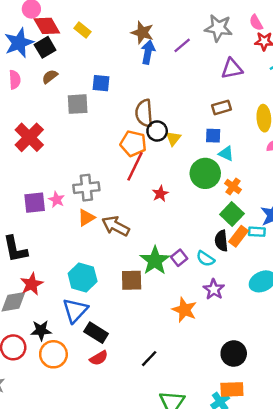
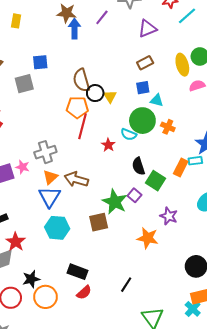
yellow rectangle: (83, 30) -> (16, 21), turned 72
green square: (232, 214) -> (155, 181), moved
black semicircle: (221, 241) -> (138, 166), moved
cyan semicircle: (205, 259) -> (129, 134), moved
blue triangle: (75, 310) -> (49, 197), moved

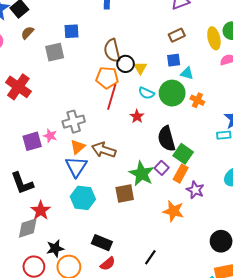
cyan semicircle: (129, 134) -> (146, 93), moved
black semicircle: (138, 166) -> (167, 139), size x1.4
orange rectangle: (181, 168) -> (181, 174), moved

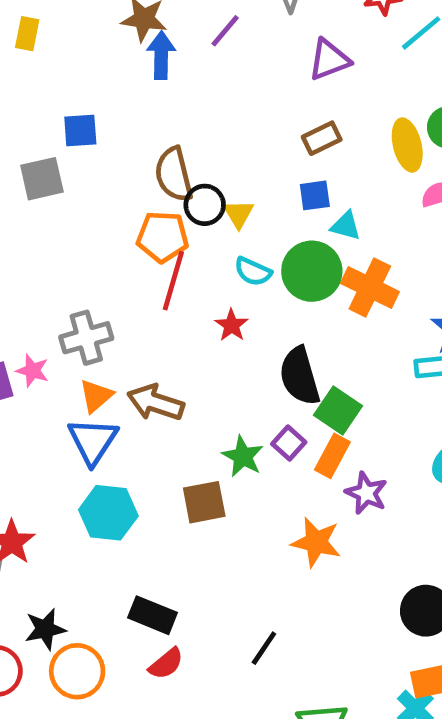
orange cross: (197, 100) -> (370, 287), size x1.6
green star: (142, 174) -> (243, 456), size x0.7

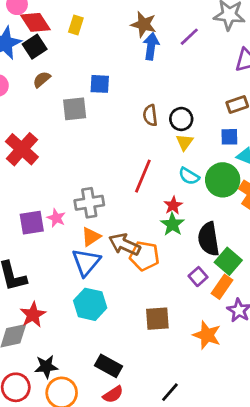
brown semicircle: (174, 174) -> (150, 115), size x0.7
black circle: (205, 205) -> (181, 119), moved
orange pentagon: (163, 237) -> (144, 256), moved
green star: (243, 456) -> (173, 224), moved
brown square: (204, 502) -> (157, 319), moved

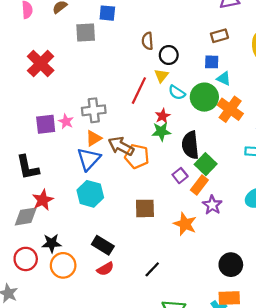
black circle: (181, 119) -> (169, 55), moved
yellow triangle: (185, 142) -> (161, 76), moved
green star: (173, 224) -> (161, 132), turned 30

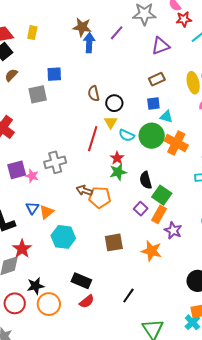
purple square: (46, 124) -> (17, 170), moved
orange triangle: (94, 138) -> (47, 212), moved
black semicircle: (190, 145) -> (146, 180), size x0.7
brown arrow: (121, 146) -> (84, 190), size x0.7
blue triangle: (89, 159) -> (32, 208), moved, size x0.6

